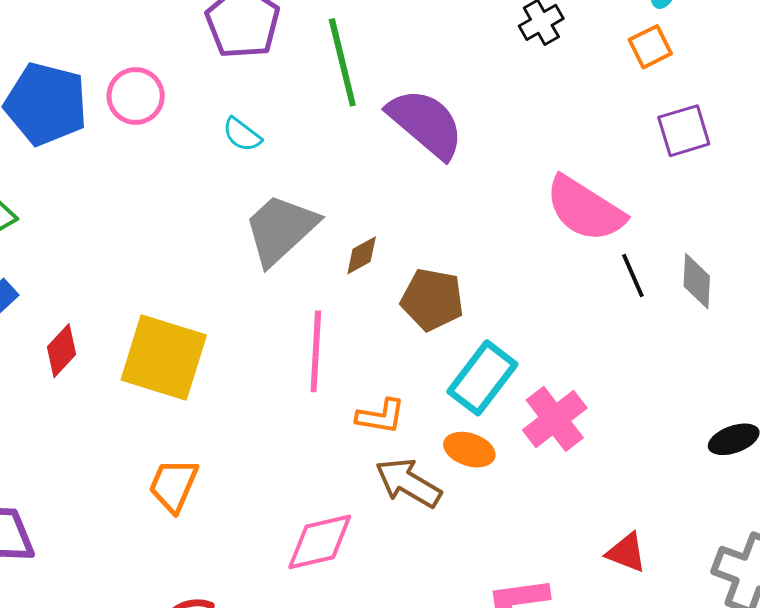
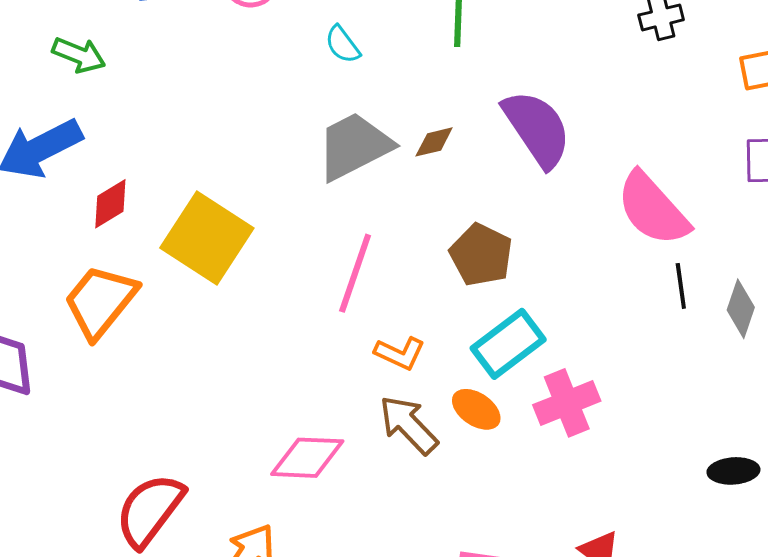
purple semicircle: (426, 123) -> (537, 129), moved
brown diamond: (362, 255) -> (434, 142), moved
orange trapezoid: (173, 485) -> (100, 301), moved, size x1.4

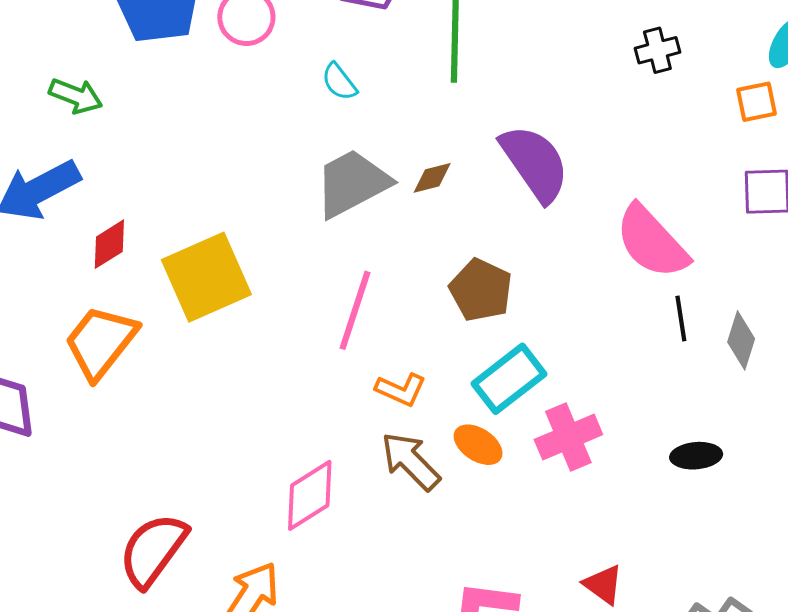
yellow square: (207, 238) -> (206, 277), turned 34
pink diamond: (307, 458) -> (310, 495), turned -34
black ellipse: (733, 471) -> (696, 456), moved

